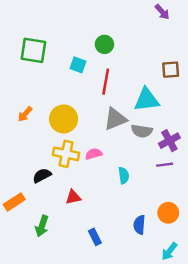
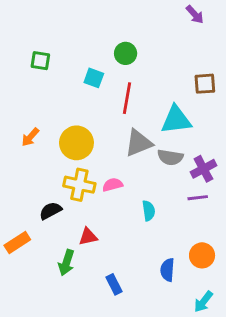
green square: (33, 50) -> (40, 61), size x0.6
green arrow: (42, 226) -> (66, 263), moved

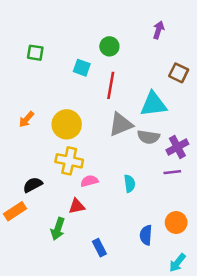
purple arrow: (195, 14) -> (159, 30), moved, turned -120
brown square: (205, 84) -> (179, 73), turned 30
pink semicircle: (113, 185) -> (89, 181), moved
black semicircle: (51, 211) -> (33, 185), moved

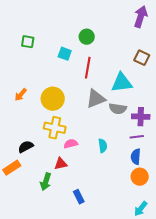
purple arrow: (159, 30) -> (141, 17), moved, size x1.5
purple cross: (177, 147) -> (141, 117), turned 30
blue semicircle: (146, 235) -> (136, 157), moved

